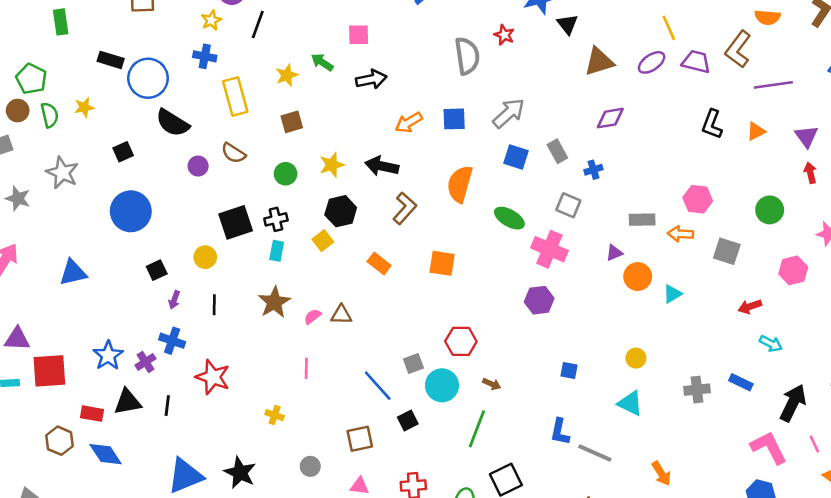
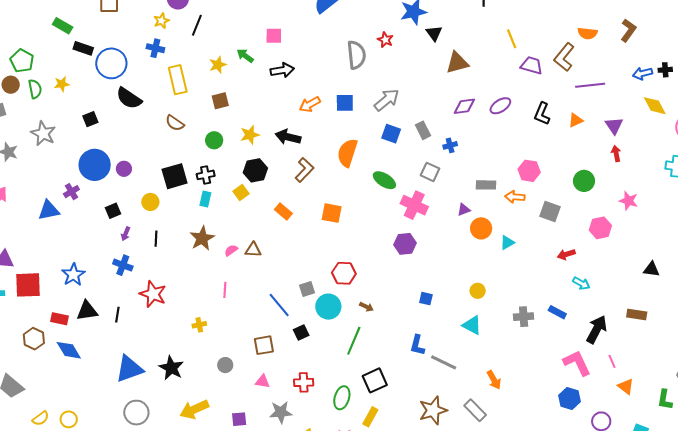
green rectangle: (61, 22) -> (63, 26), moved, turned -54
purple ellipse: (652, 62) -> (500, 106), moved
purple circle: (198, 166) -> (124, 169), moved
purple cross: (146, 362) -> (71, 192), moved
yellow cross: (275, 415) -> (199, 325), turned -32

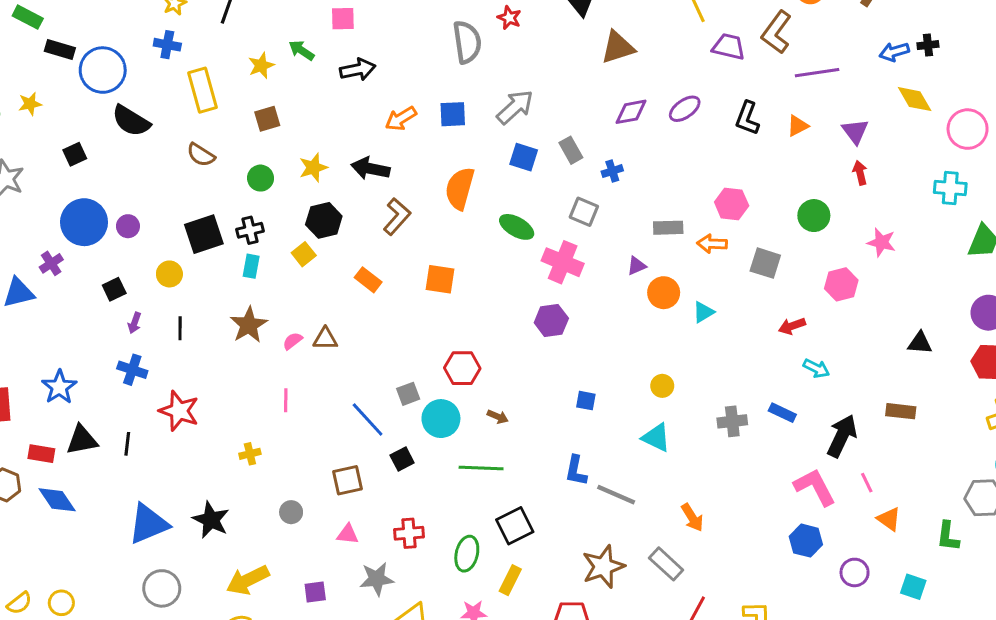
green line: (354, 341) -> (481, 468), turned 72

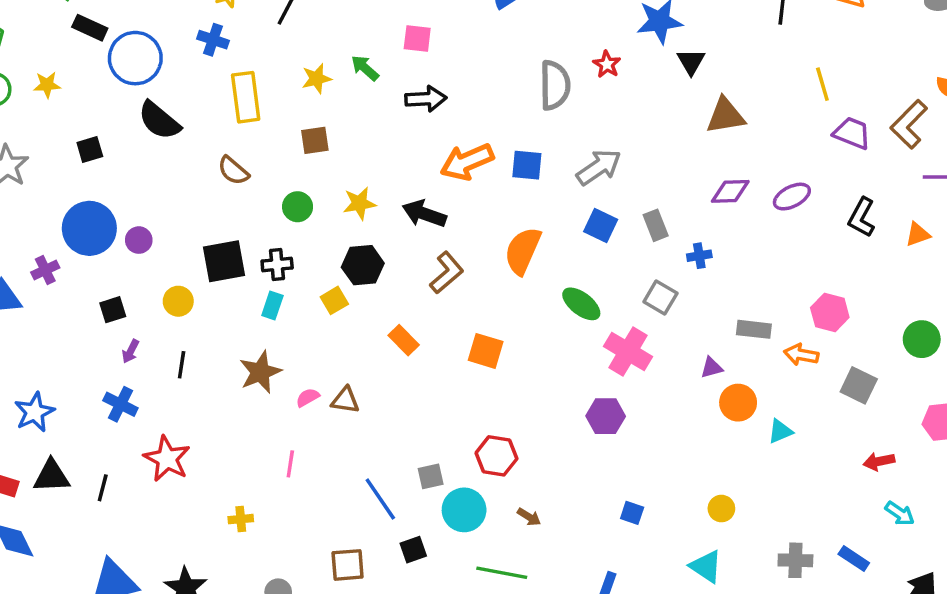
orange arrow: (401, 119) -> (467, 162), size x1.4

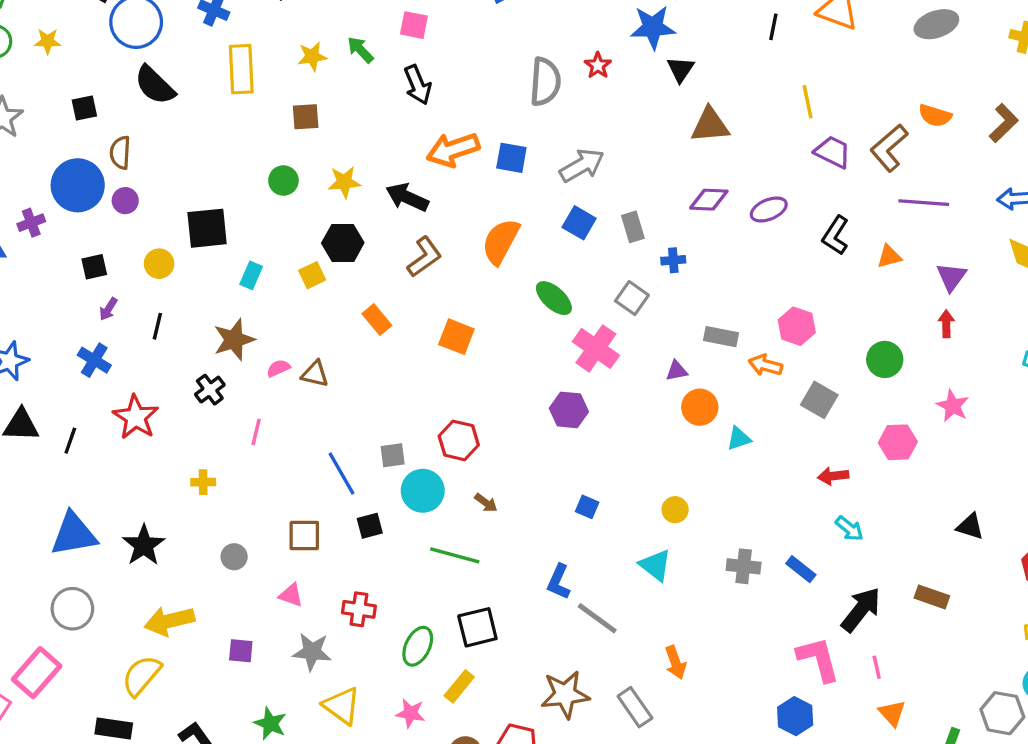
black arrow: (426, 99) -> (418, 85), turned 66
brown semicircle: (233, 171) -> (120, 153), moved, turned 48
black cross: (277, 264) -> (210, 390), moved, turned -36

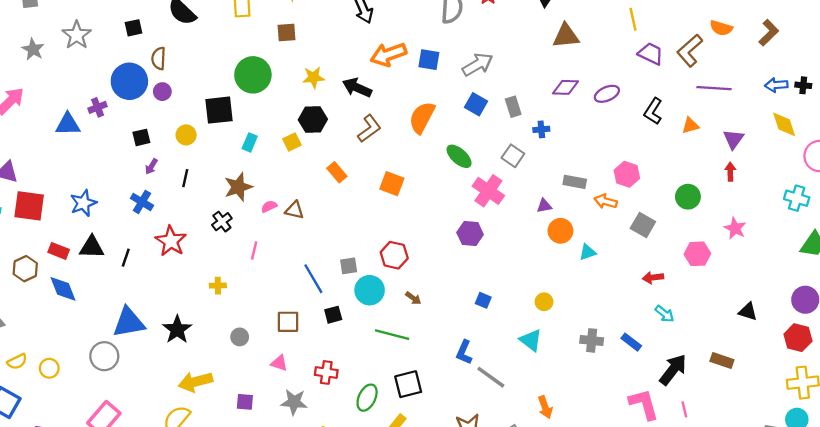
green circle: (283, 181) -> (253, 75), moved, size x1.8
gray circle: (72, 609) -> (104, 356), moved

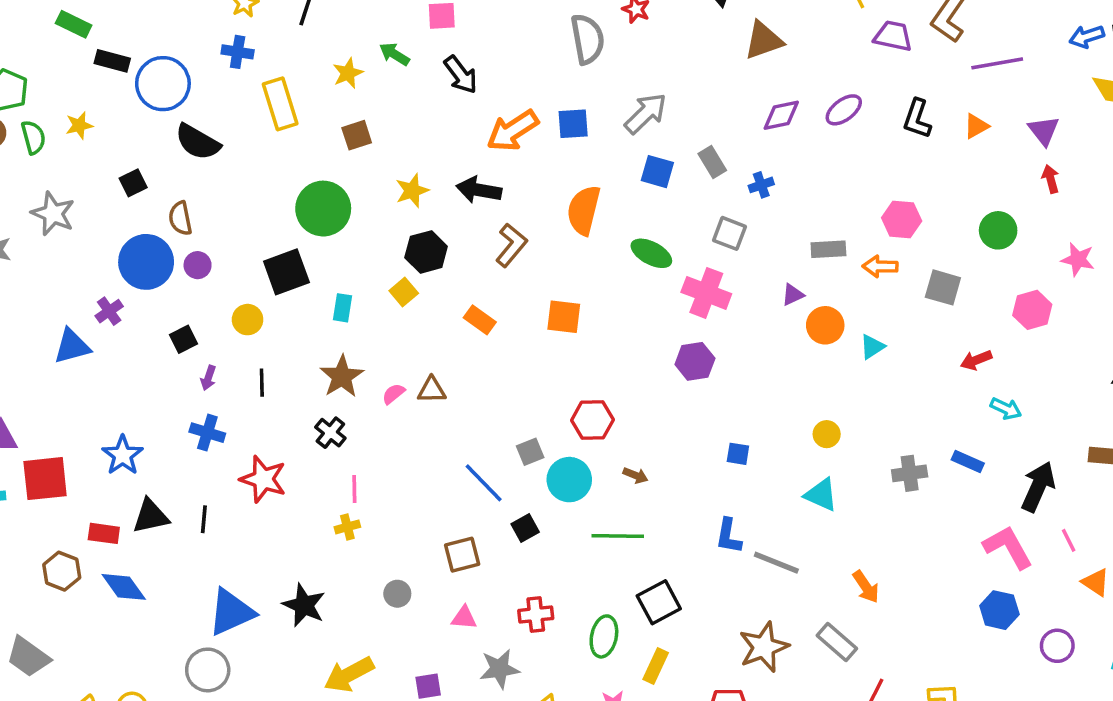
pink line: (254, 251) -> (354, 489), moved

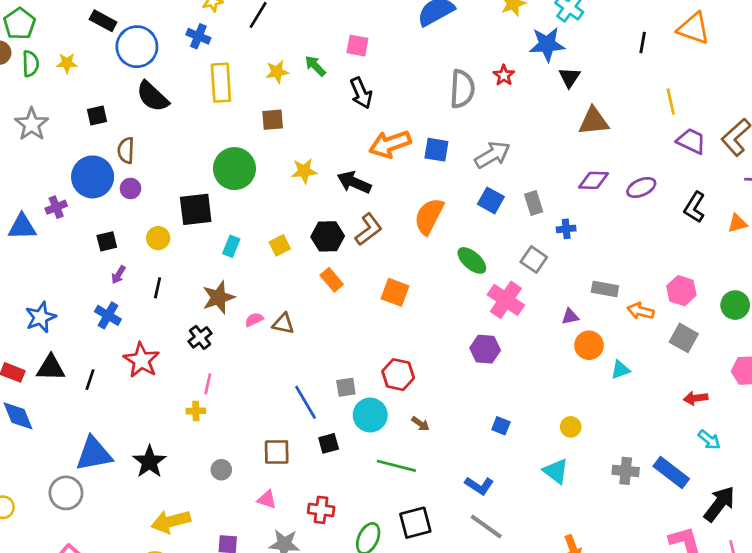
pink hexagon: (902, 219) -> (681, 291), moved
black hexagon: (426, 252) -> (328, 236), moved
blue rectangle: (968, 462) -> (671, 472), size x1.5
blue L-shape: (729, 536) -> (479, 486), turned -80
gray line: (776, 563) -> (486, 527), moved

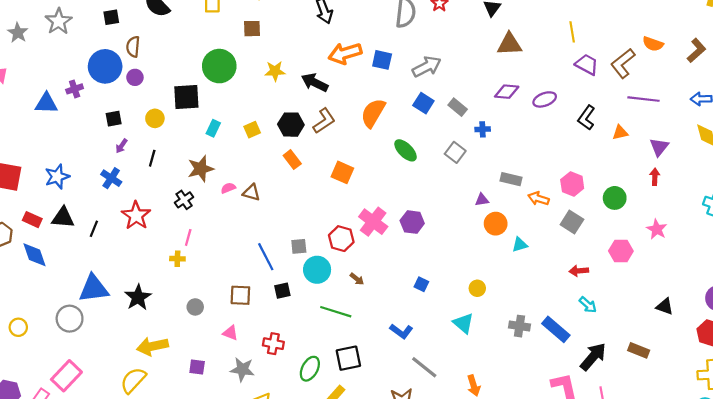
gray rectangle: (534, 203) -> (458, 107), turned -36
pink cross: (506, 300) -> (373, 222), moved
gray line: (486, 527) -> (424, 367), moved

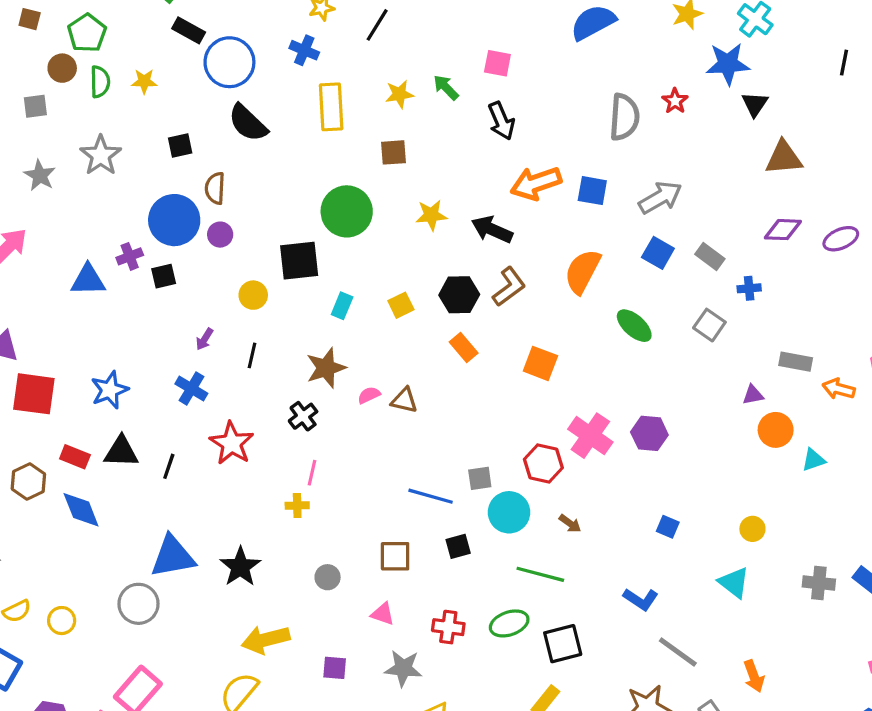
black square: (114, 119) -> (164, 276), moved
blue line: (266, 257) -> (431, 496), turned -44
green ellipse: (310, 369) -> (509, 623), moved, turned 45

